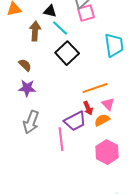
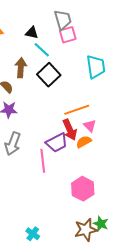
brown arrow: (35, 31) -> (21, 68), moved
red arrow: (88, 108) -> (70, 130), size x1.5
pink hexagon: (107, 152) -> (83, 189), moved

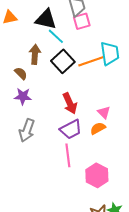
black triangle: (32, 33) -> (46, 19), size x1.6
orange line: (77, 110) -> (91, 61), moved
red arrow: (70, 130) -> (70, 103), moved
pink line: (43, 161) -> (68, 155), moved

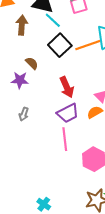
brown arrow: (35, 54) -> (22, 25), moved
brown semicircle: (21, 73) -> (32, 63), moved
gray arrow: (27, 130) -> (24, 114), size x0.6

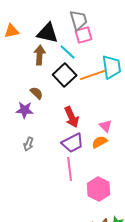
cyan line: (53, 20) -> (68, 52), moved
brown arrow: (22, 25) -> (40, 55), moved

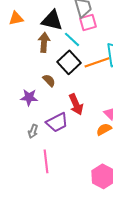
brown semicircle: (37, 93) -> (49, 80), moved
purple trapezoid: (73, 143) -> (57, 122), moved
pink line: (70, 169) -> (46, 161), moved

